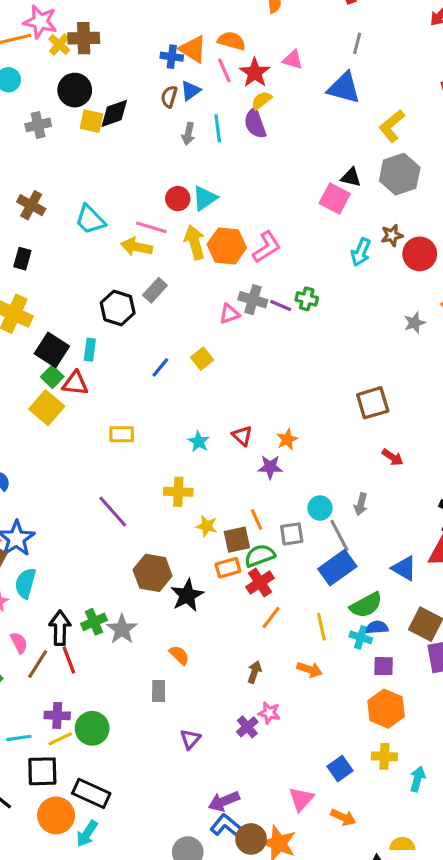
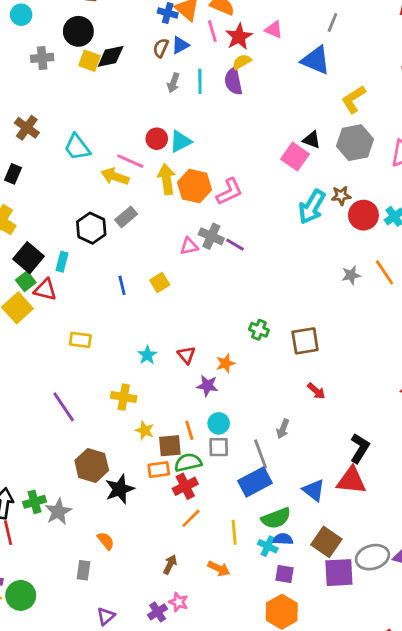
cyan arrow: (361, 252) -> (312, 207), size x1.4
green cross: (307, 299) -> (259, 330), moved
blue line: (160, 367) -> (122, 285), turned -60
cyan circle: (320, 508) -> (219, 423), moved

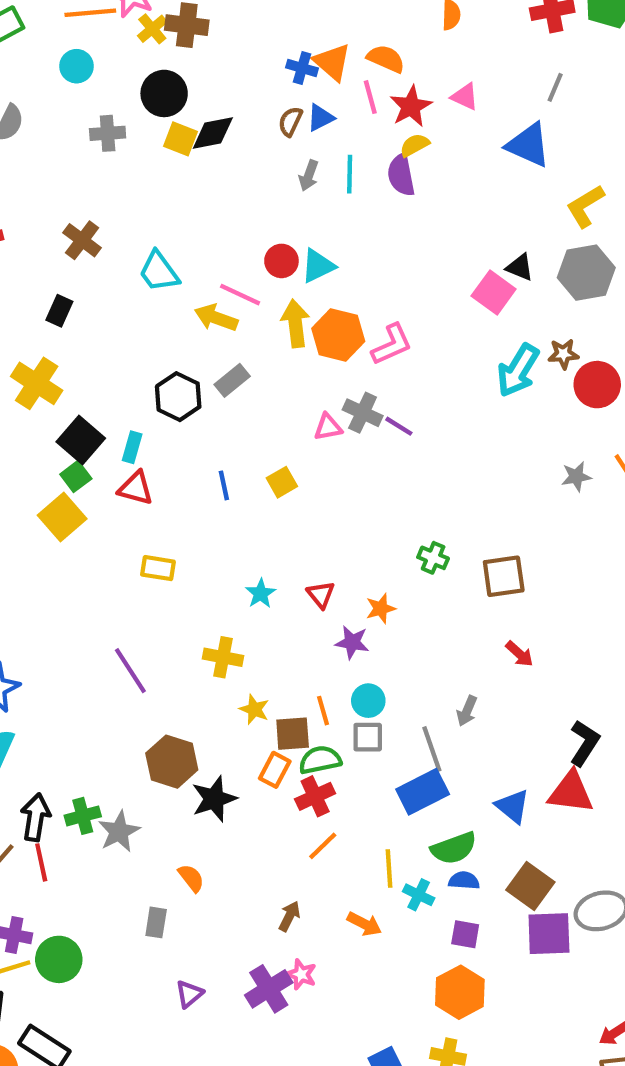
red triangle: (45, 290) -> (136, 488), moved
orange rectangle: (159, 470) -> (275, 770), turned -55
cyan cross: (268, 546) -> (419, 895), moved
purple cross: (158, 612) -> (269, 989), size x1.5

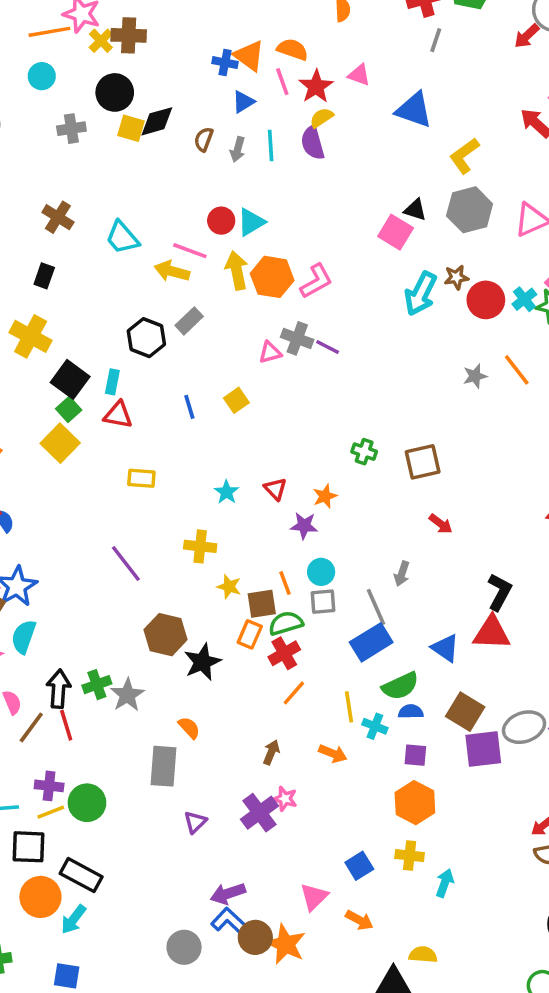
gray line: (555, 87) -> (436, 40), moved
brown semicircle: (290, 121) -> (204, 139), moved
gray rectangle: (156, 922) -> (164, 766), size x1.6

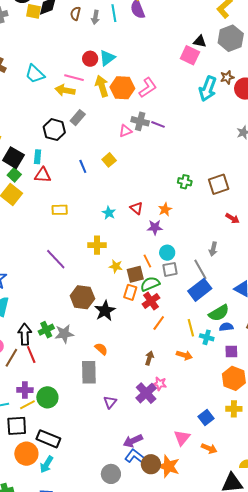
gray star: (127, 695) -> (64, 334), turned 30

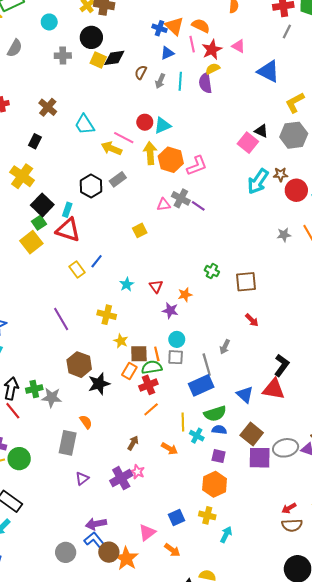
blue line: (83, 166) -> (97, 261), moved, turned 48
red triangle: (43, 175) -> (68, 230), size x1.4
yellow rectangle: (60, 210) -> (77, 269), turned 42
orange line: (147, 261) -> (157, 354), moved
red line: (31, 354) -> (13, 411), turned -30

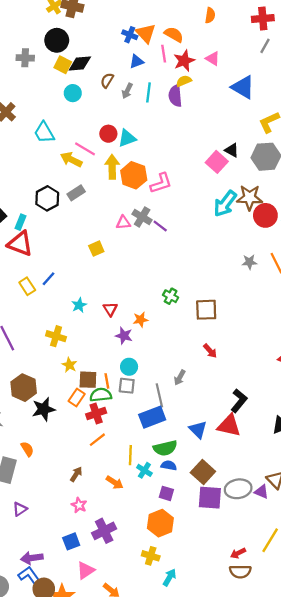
cyan circle: (49, 22) -> (73, 93), moved
brown star: (281, 174) -> (250, 198), size x1.6
purple cross: (121, 478) -> (104, 531), moved
blue square: (177, 518) -> (71, 541), moved

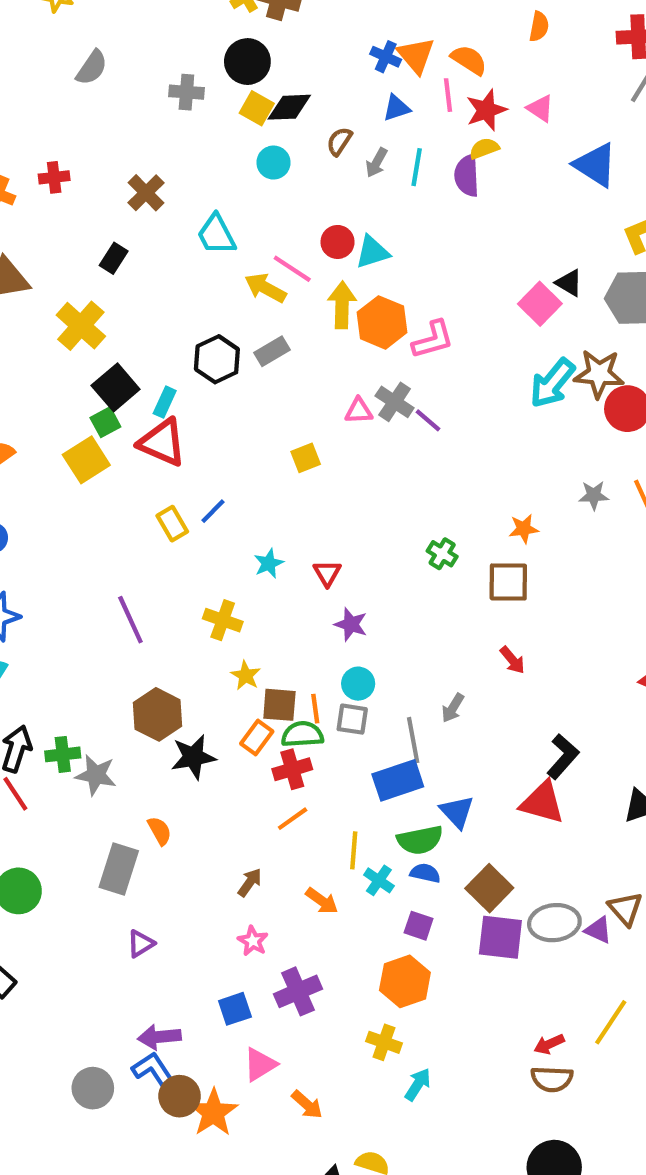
orange star: (141, 320) -> (524, 529), moved
blue triangle: (198, 430) -> (457, 812), moved

